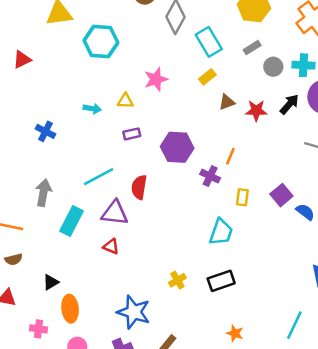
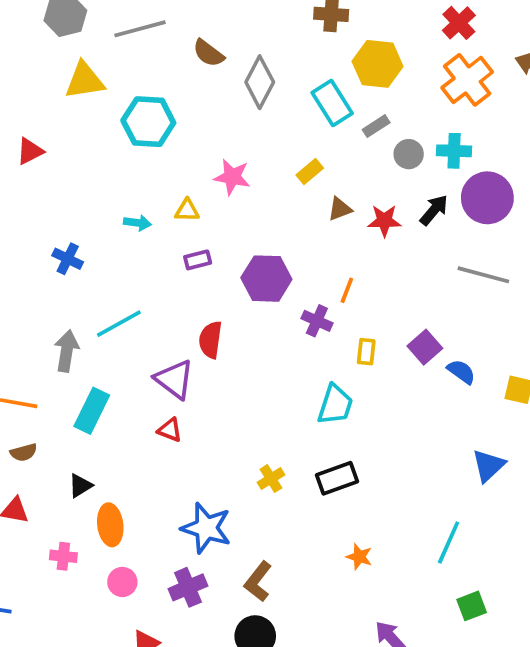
cyan rectangle: (209, 42) -> (332, 103), moved
pink star: (156, 79) -> (232, 177), turned 30
cyan line: (99, 177) -> (119, 324), moved
purple triangle: (115, 213) -> (174, 379), turned 32
cyan rectangle: (71, 221) -> (92, 411), moved

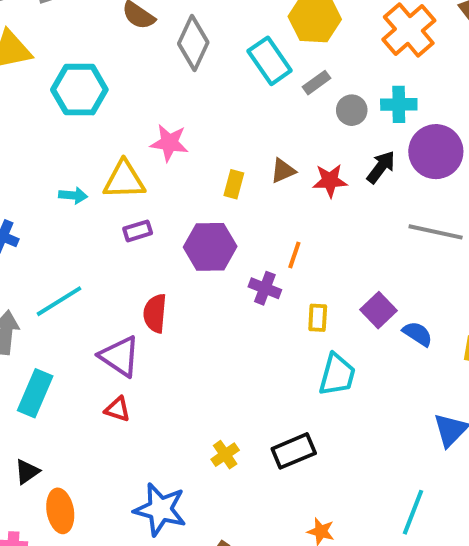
yellow rectangle: (310, 172) -> (234, 184), moved, turned -32
yellow triangle: (187, 210) -> (124, 180), size x1.6
cyan trapezoid: (335, 405) -> (337, 375), moved

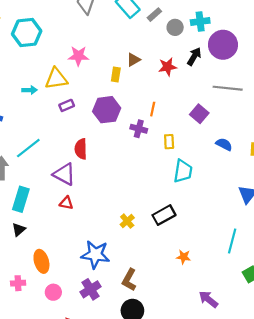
brown triangle: (283, 171) -> (133, 60), moved
purple square: (378, 310) -> (199, 114), moved
black triangle: (27, 472) -> (19, 229), moved

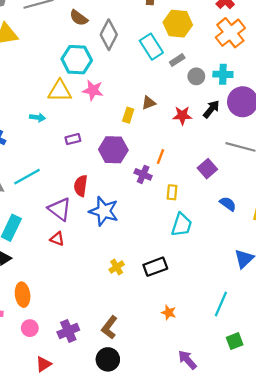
cyan hexagon: (27, 33) -> (77, 60), moved
yellow triangle: (56, 79) -> (60, 91), moved
blue star: (95, 255) -> (104, 211), moved

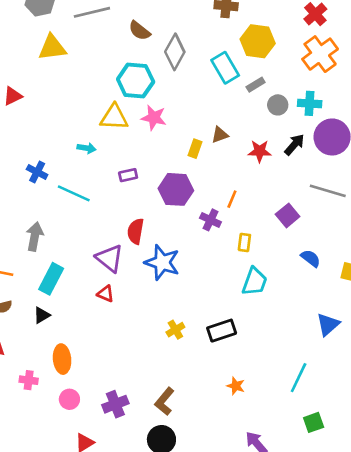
cyan line: (27, 177) -> (74, 193), moved, turned 52

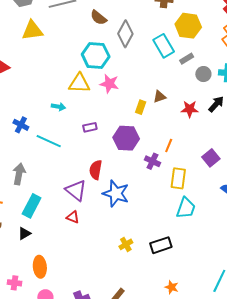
yellow rectangle: (244, 242) -> (178, 178), size x1.5

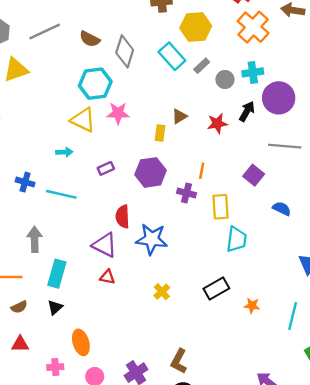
yellow triangle: (79, 83) -> (83, 120), turned 35
yellow cross: (126, 244) -> (162, 292), moved
orange star: (172, 287) -> (252, 306), moved

